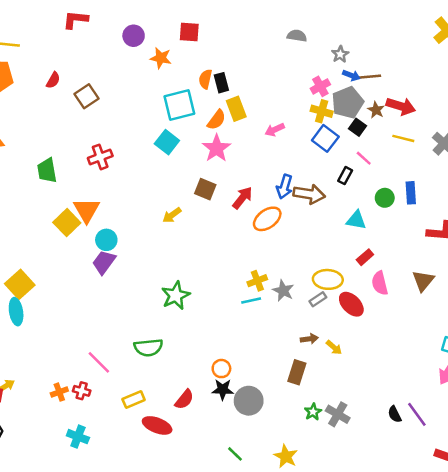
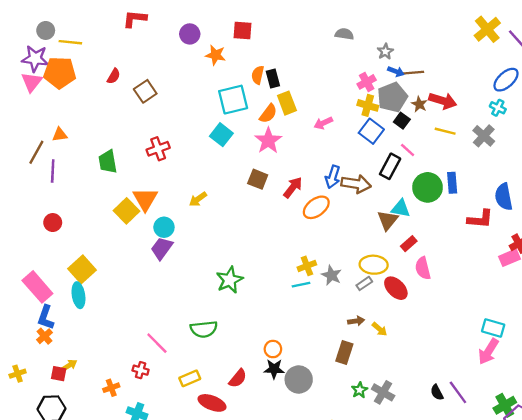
black rectangle: (345, 176) -> (390, 166), size x1.5
green circle: (385, 198) -> (428, 187), size x1.6
yellow arrow: (172, 215) -> (198, 199), moved
brown triangle: (423, 281) -> (388, 220), moved
orange cross: (59, 392) -> (111, 388), moved

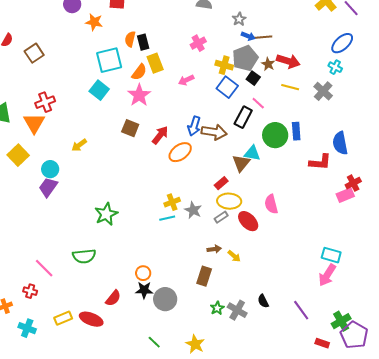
pink cross: (367, 82) -> (198, 43), moved
orange triangle: (145, 199) -> (34, 123), moved
red rectangle: (409, 244) -> (221, 183), moved
yellow rectangle: (190, 378) -> (63, 318), moved
black semicircle: (437, 392) -> (263, 301), moved

